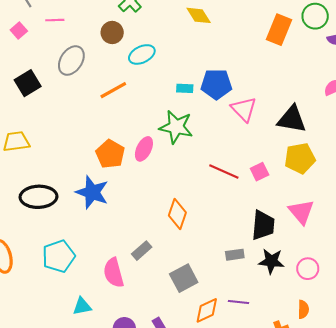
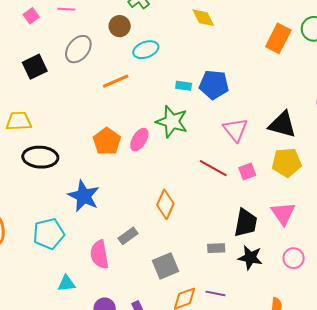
pink triangle: (244, 109) -> (235, 130), moved
blue star: (92, 192) -> (84, 196), moved
black ellipse: (39, 197) -> (40, 157), moved
pink circle: (308, 269) -> (294, 258), moved

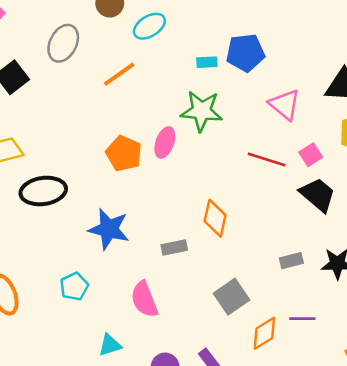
black trapezoid: (246, 223) -> (318, 195), moved, turned -48
cyan pentagon: (49, 234) -> (74, 287), size x0.7
gray rectangle: (128, 236) -> (174, 247), moved, turned 36

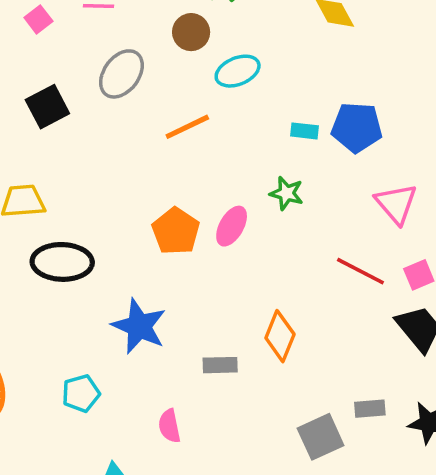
green star: (202, 111) -> (287, 193), size x0.6
gray square: (232, 297) -> (321, 437), moved
pink semicircle: (144, 299) -> (169, 426), size x0.7

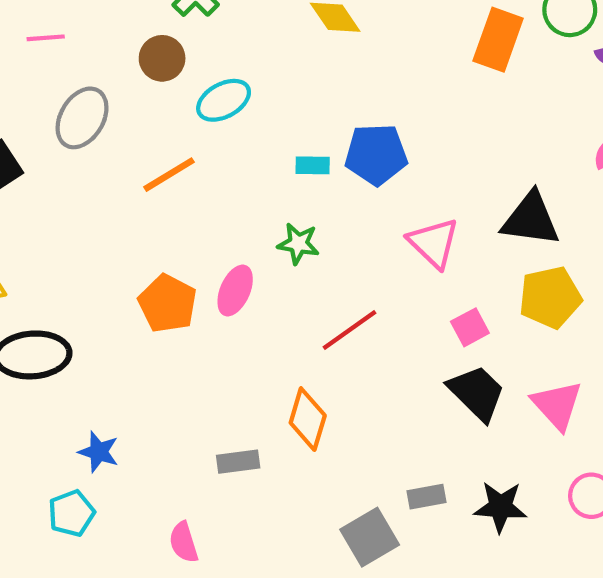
red line: (360, 271) -> (349, 330), moved, turned -57
blue star: (139, 326) -> (99, 452), moved, size x0.6

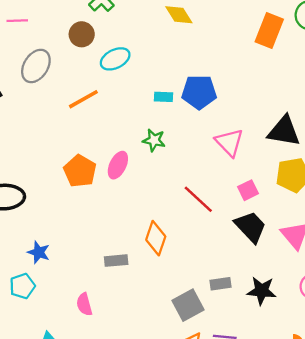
red line: (349, 330) -> (198, 199), moved, turned 76

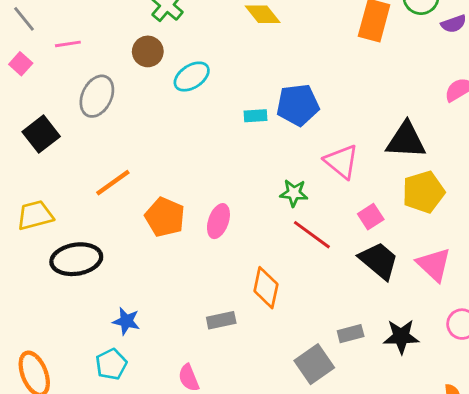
orange line: (83, 99) -> (113, 183), moved
green star: (154, 140) -> (294, 193), moved
pink ellipse: (118, 165) -> (218, 221), moved

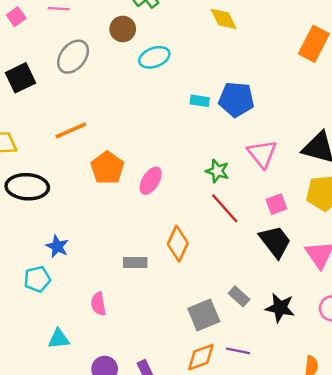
gray rectangle: (351, 334) -> (239, 296), turned 45

